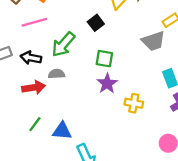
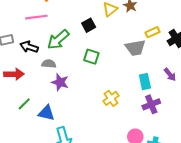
purple star: (107, 84) -> (60, 82), moved, turned -30
red arrow: (34, 87) -> (14, 74), moved
yellow cross: (134, 103) -> (111, 98), turned 35

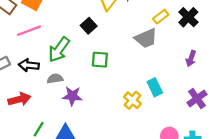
purple arrow: (170, 75) -> (191, 59), turned 72
cyan rectangle: (145, 82) -> (155, 87), moved
purple cross: (151, 104) -> (197, 99), moved

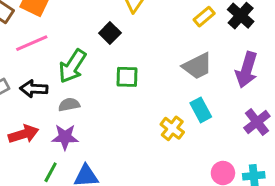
gray trapezoid: (146, 38) -> (197, 66), moved
purple arrow: (191, 59) -> (247, 70), size x1.6
purple star: (72, 96) -> (65, 137), moved

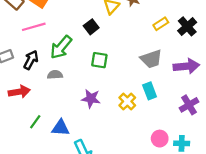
purple arrow: (247, 70) -> (186, 66), turned -120
black arrow: (34, 89) -> (31, 60), turned 108
purple star: (65, 137) -> (91, 99), moved

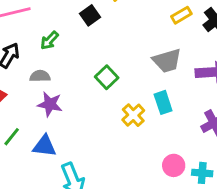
green arrow: (61, 47) -> (49, 40), size x0.6
green square: (99, 60) -> (107, 77), moved, turned 35
purple star: (91, 99) -> (50, 104), moved

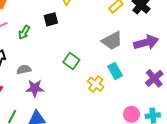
black square: (90, 15) -> (51, 19), turned 32
green arrow: (49, 40) -> (24, 32), moved

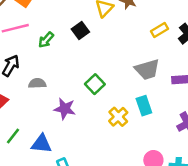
black square: (51, 19) -> (80, 31), turned -32
purple star: (35, 88) -> (65, 109), moved

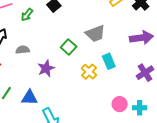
gray trapezoid: (147, 69) -> (95, 34), moved
purple star: (65, 109) -> (46, 68), turned -30

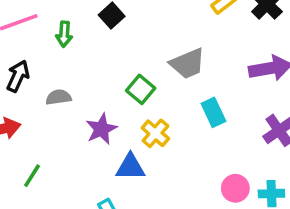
green arrow: (27, 15) -> (64, 34), turned -32
yellow cross: (89, 72) -> (155, 133), moved
blue triangle: (29, 98) -> (130, 167), moved

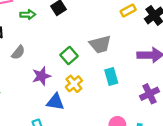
green arrow: (64, 34) -> (28, 15), turned -104
gray semicircle: (58, 97) -> (18, 52), turned 128

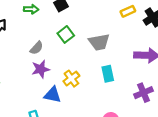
gray semicircle: (18, 52) -> (37, 48), moved
green square: (69, 56) -> (66, 34), moved

